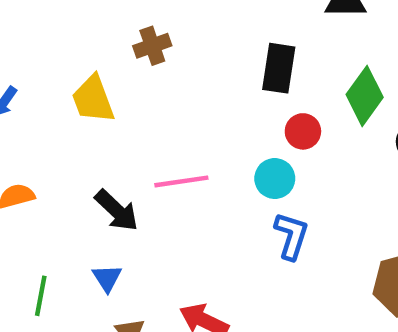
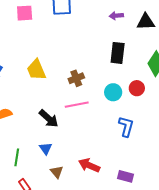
brown cross: (152, 46) -> (76, 78), moved
red circle: (303, 131) -> (137, 88), moved
cyan circle: (275, 179) -> (113, 92), moved

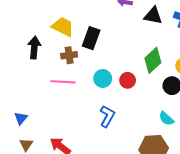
black rectangle: (118, 53) -> (91, 38), moved
yellow trapezoid: (36, 70) -> (63, 27), moved, turned 125
black arrow: (49, 118) -> (34, 47), moved, turned -140

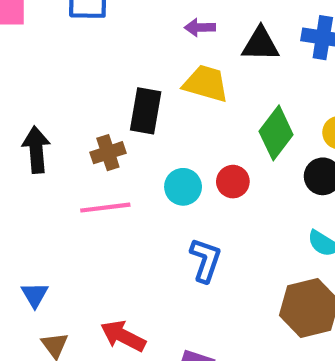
yellow trapezoid: (63, 27) -> (206, 84), moved

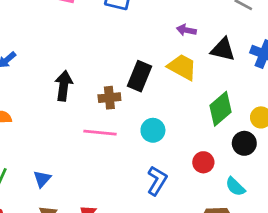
red circle: (233, 182) -> (203, 162), moved

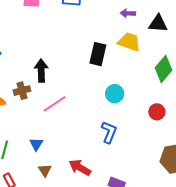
brown cross: (109, 98) -> (22, 91), moved
pink line: (100, 133) -> (55, 104), moved, turned -30
blue L-shape: (157, 181) -> (109, 132), moved

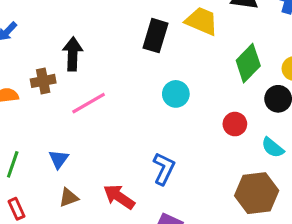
blue L-shape: (109, 132) -> (164, 169), moved
brown triangle: (45, 170) -> (69, 197), turned 40

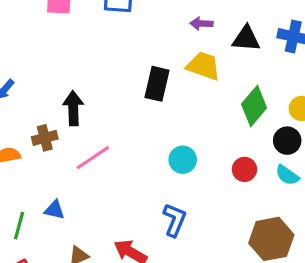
cyan circle: (176, 94) -> (183, 160), moved
cyan semicircle: (273, 148) -> (287, 175), moved
blue triangle: (59, 159) -> (54, 210), moved, turned -50

